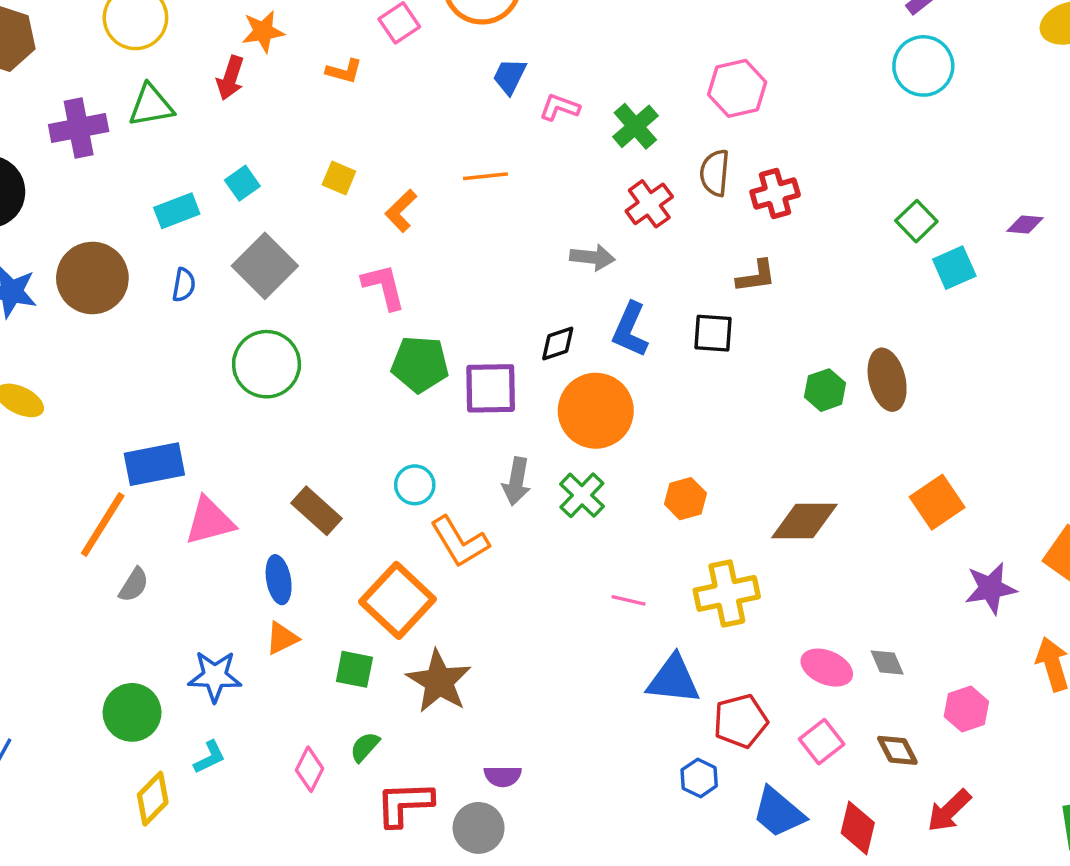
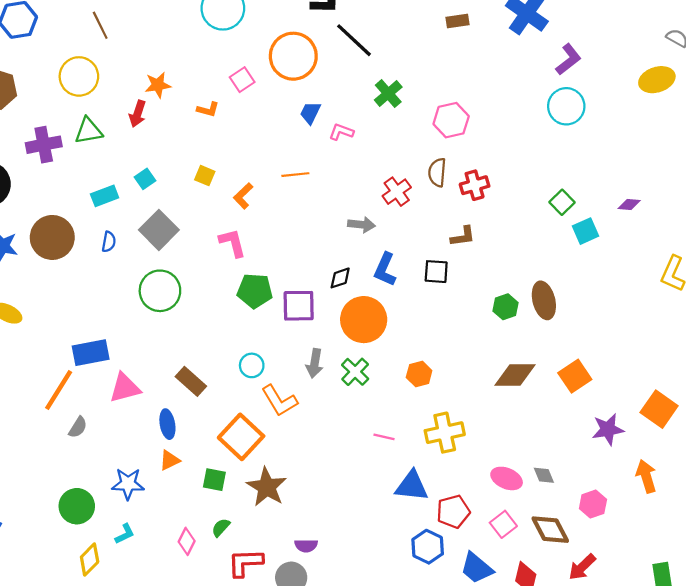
green cross: (635, 126) -> (388, 93), moved
brown diamond: (804, 521) -> (515, 375), moved
brown diamond: (897, 750) -> (550, 530), size x1.5
blue hexagon: (699, 778) -> (428, 547), size x1.4

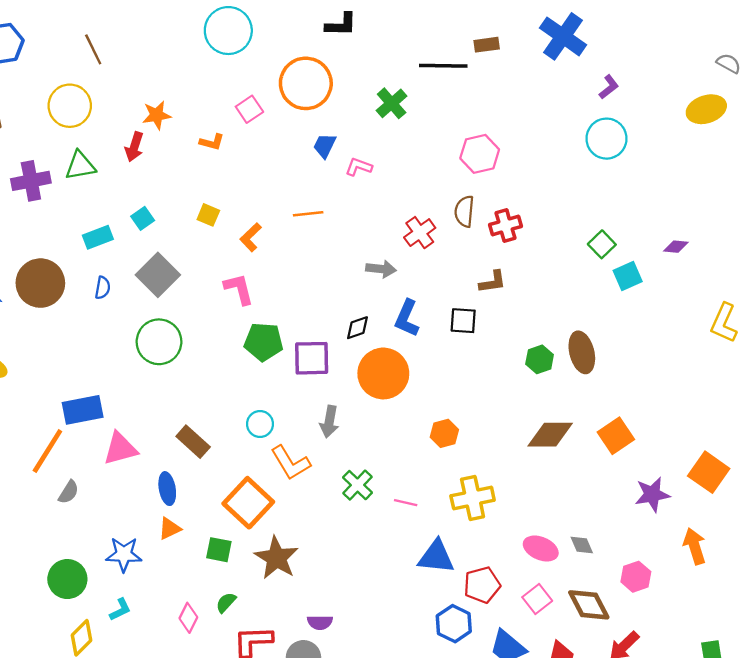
black line: (354, 40) -> (443, 66), moved, turned -42
purple L-shape: (568, 59) -> (609, 87), size x0.7
green cross: (388, 93) -> (392, 103), moved
green cross: (355, 372) -> (357, 485), moved

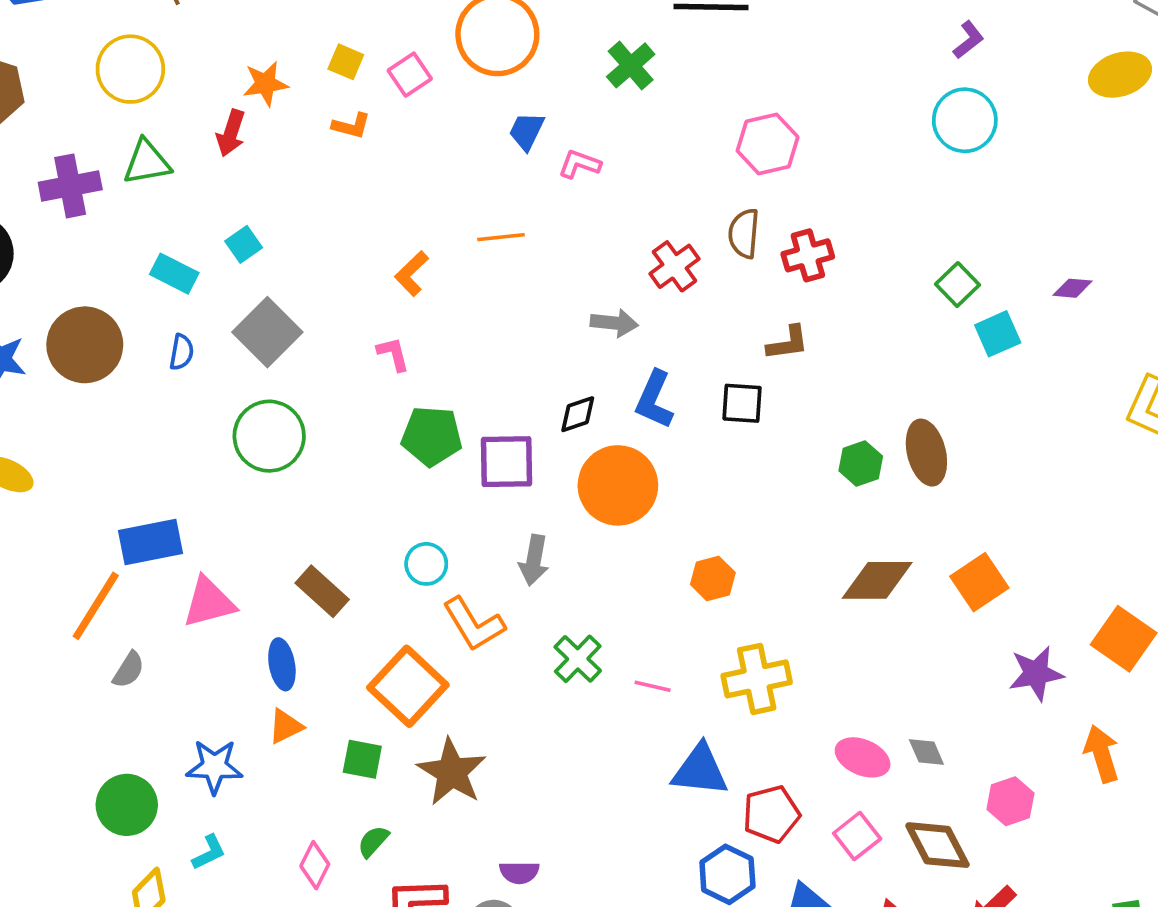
yellow square: (208, 215) -> (346, 62), moved
cyan rectangle: (98, 237) -> (174, 274), turned 48
pink L-shape: (239, 289) -> (393, 354), size x0.7

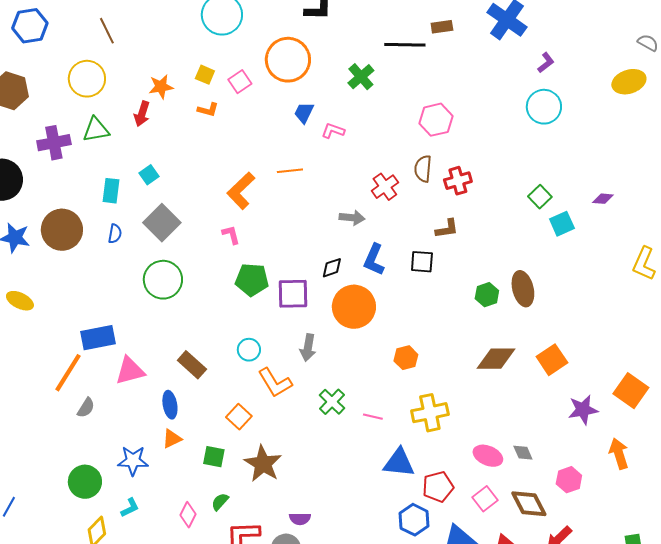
cyan rectangle: (174, 274) -> (111, 191), turned 70
orange L-shape: (412, 274) -> (241, 191), size x1.5
orange square: (408, 686) -> (239, 417), size x0.6

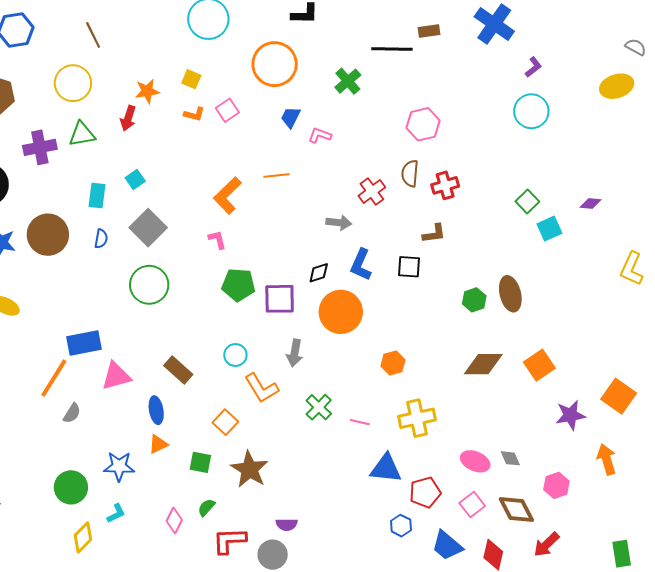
pink square: (240, 82) -> (227, 110), moved
blue hexagon: (414, 520) -> (401, 526), size x0.7

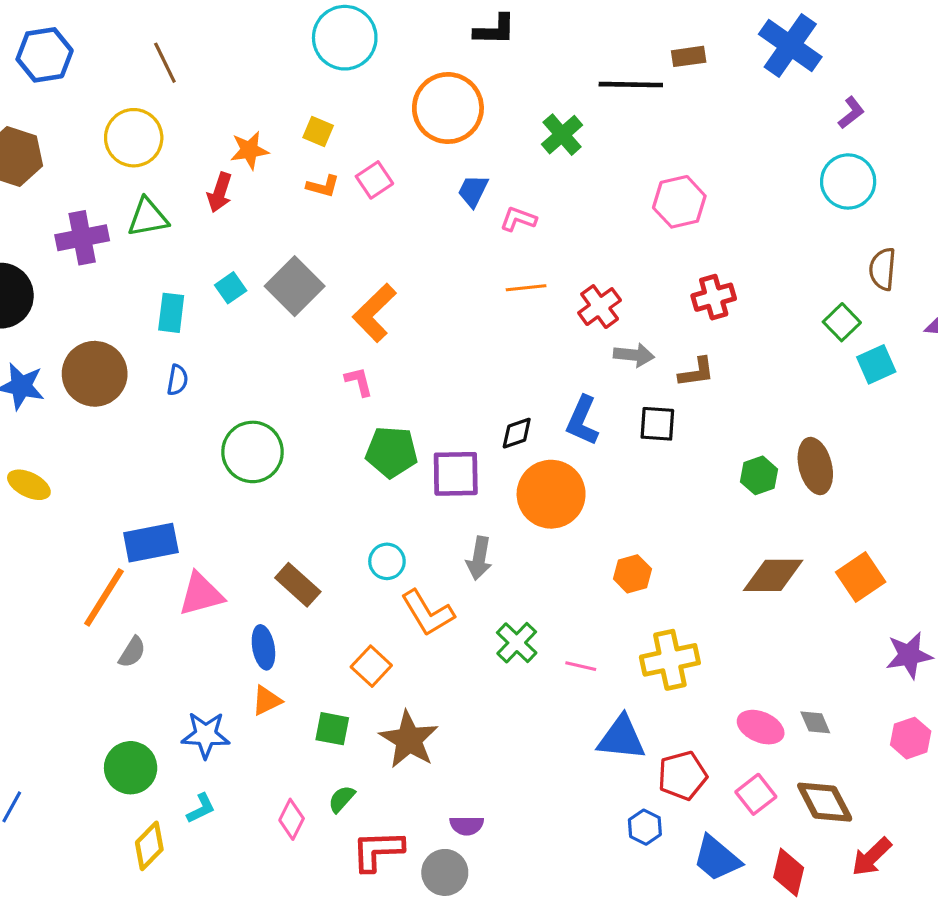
brown semicircle: (410, 173) -> (883, 269), moved
orange line: (277, 175) -> (526, 288), moved
gray arrow: (339, 223) -> (634, 355), moved
gray square: (148, 228) -> (295, 286), moved
pink hexagon: (556, 485) -> (911, 738), moved

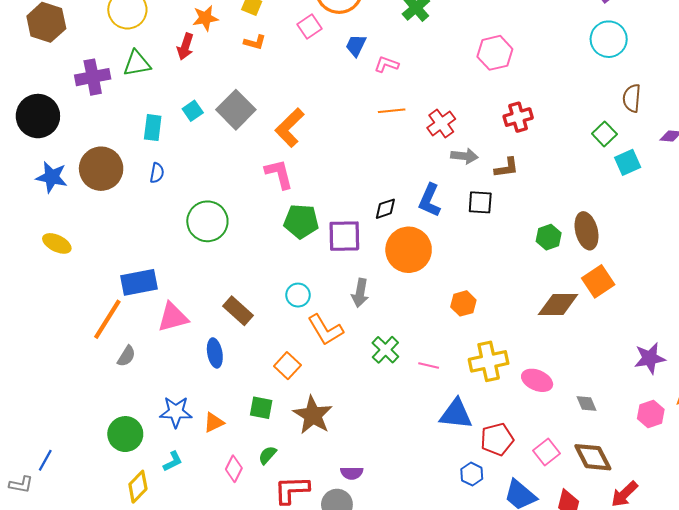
pink square: (374, 180) -> (310, 27), moved
pink L-shape: (359, 382) -> (279, 174), size x1.5
orange square: (861, 577) -> (598, 281), moved
orange triangle: (267, 701) -> (214, 422), moved
pink ellipse: (761, 727) -> (537, 380), moved

